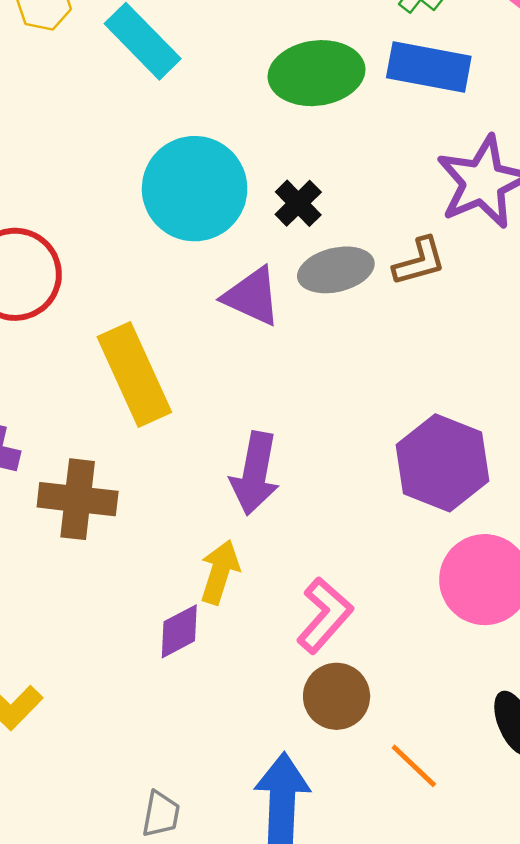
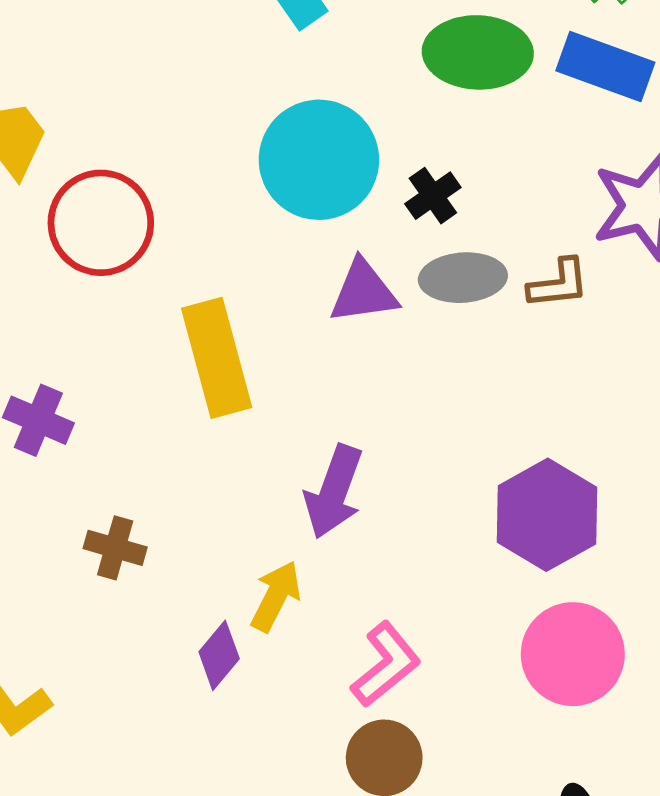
purple triangle: (252, 296) -> (364, 292), turned -42
brown cross: (78, 499) -> (115, 548), moved, size x0.7
purple diamond: (179, 631) -> (219, 655), turned -32

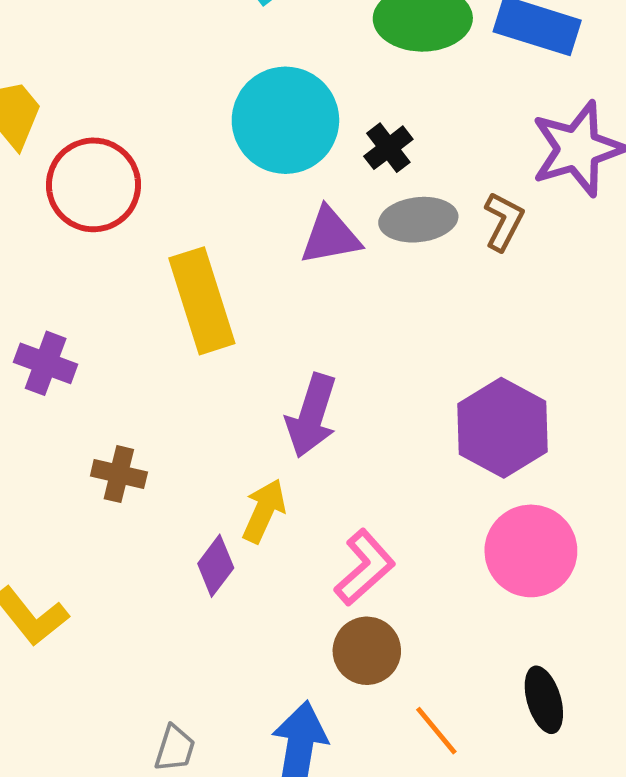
brown L-shape: (558, 284) -> (504, 221), turned -54

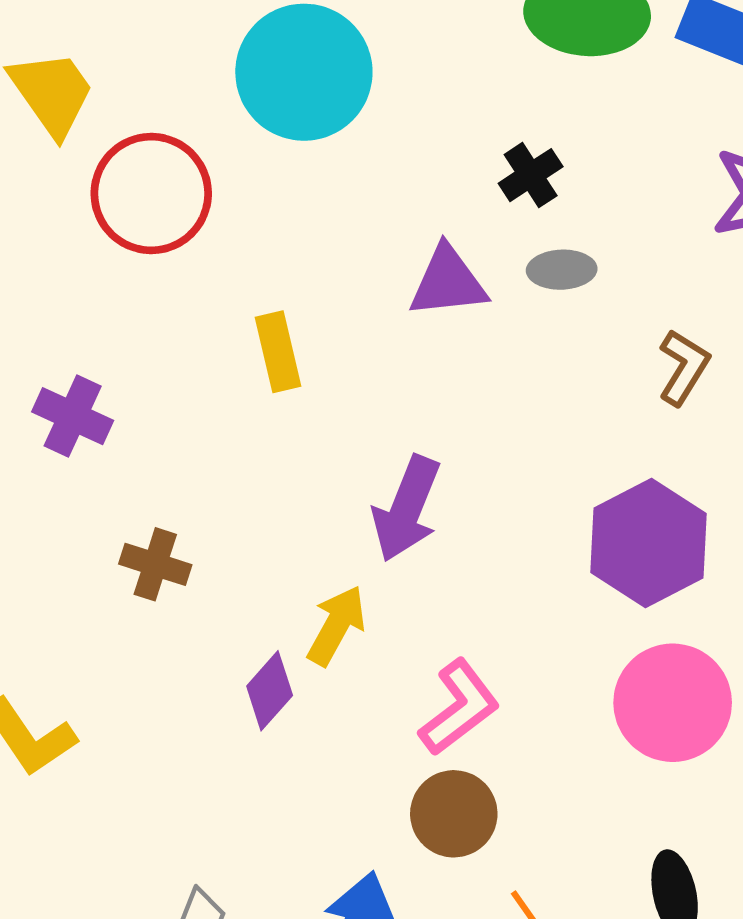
cyan circle: (285, 120) -> (304, 72), moved
gray ellipse: (418, 220) -> (562, 270), size x0.7
brown L-shape: (504, 221) -> (684, 367), moved
yellow rectangle: (202, 301) -> (278, 352), size x0.6

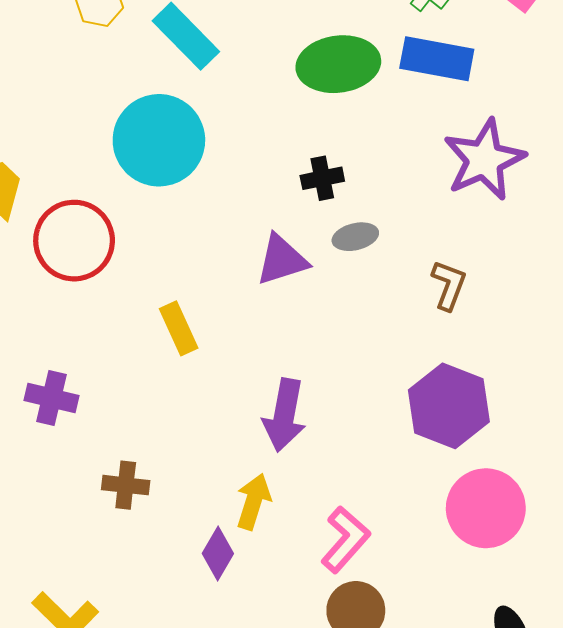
black cross: (531, 175) -> (322, 178), turned 33

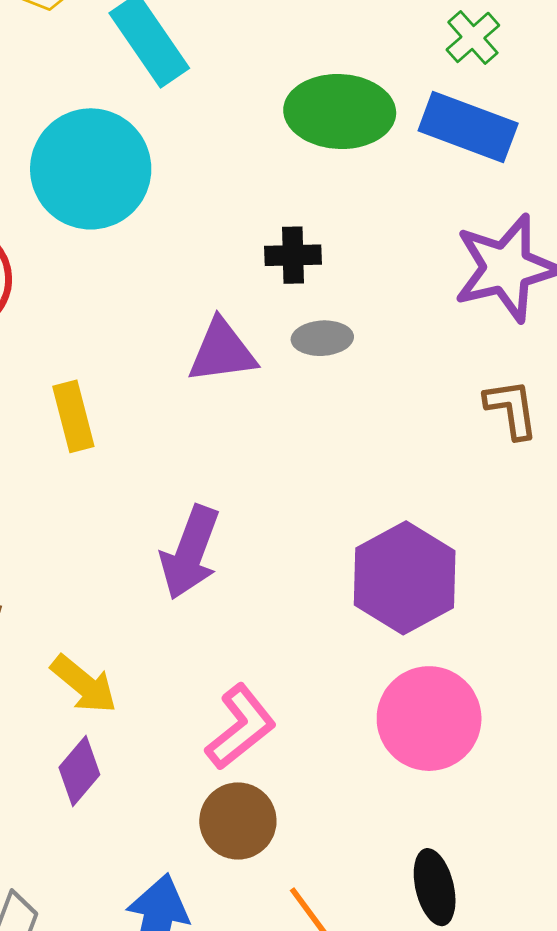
brown L-shape: (449, 285) -> (511, 409), moved, turned -39
yellow arrow: (253, 502) -> (84, 684), moved, turned 102
purple diamond: (218, 554) -> (79, 771), moved

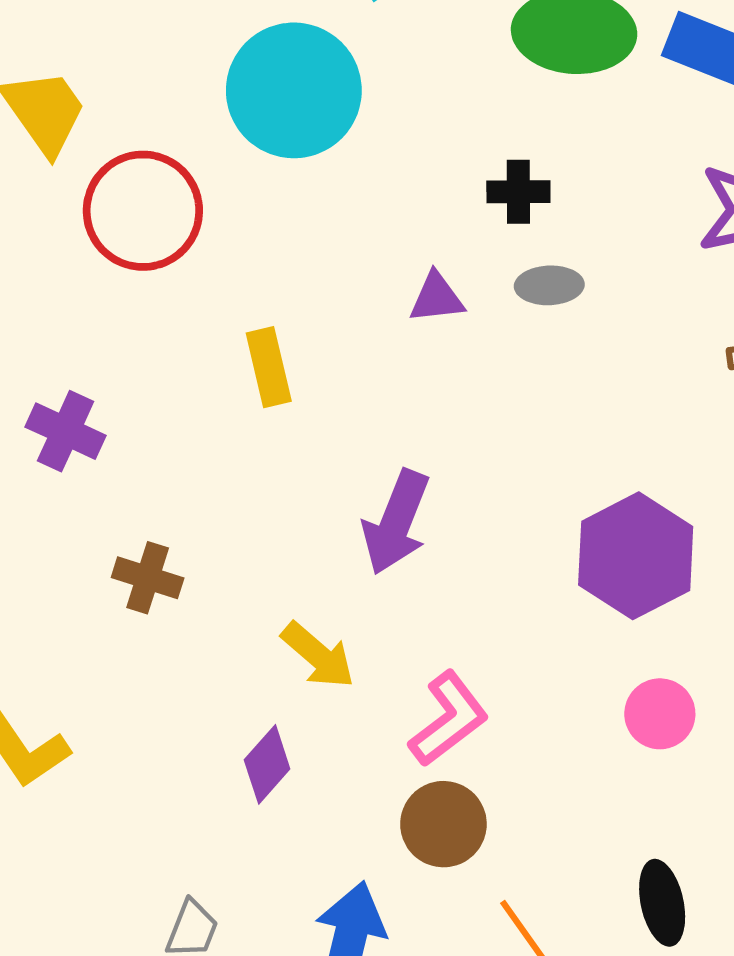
purple triangle: (222, 351) -> (437, 298), size x0.7
yellow arrow: (84, 684) -> (318, 655), moved
pink circle: (429, 719) -> (660, 714), size x0.6

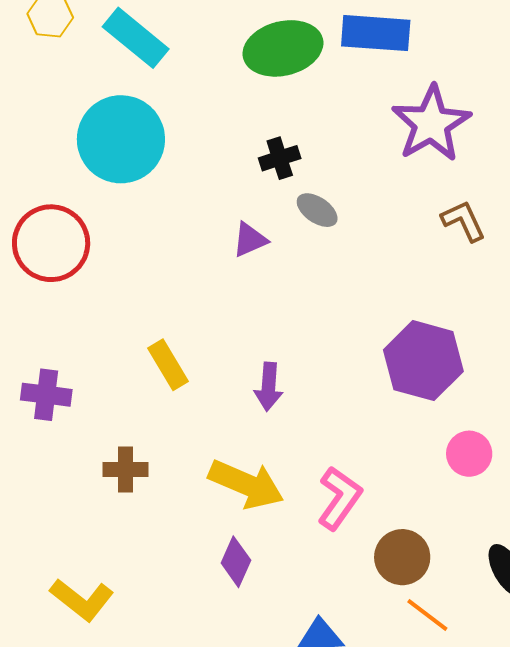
gray ellipse: (549, 285) -> (317, 210), turned 54
yellow rectangle: (269, 367) -> (168, 365), moved
purple arrow: (396, 522) -> (269, 387), size x0.7
yellow arrow: (318, 655) -> (246, 484), size x1.4
brown circle: (443, 824) -> (402, 557), moved

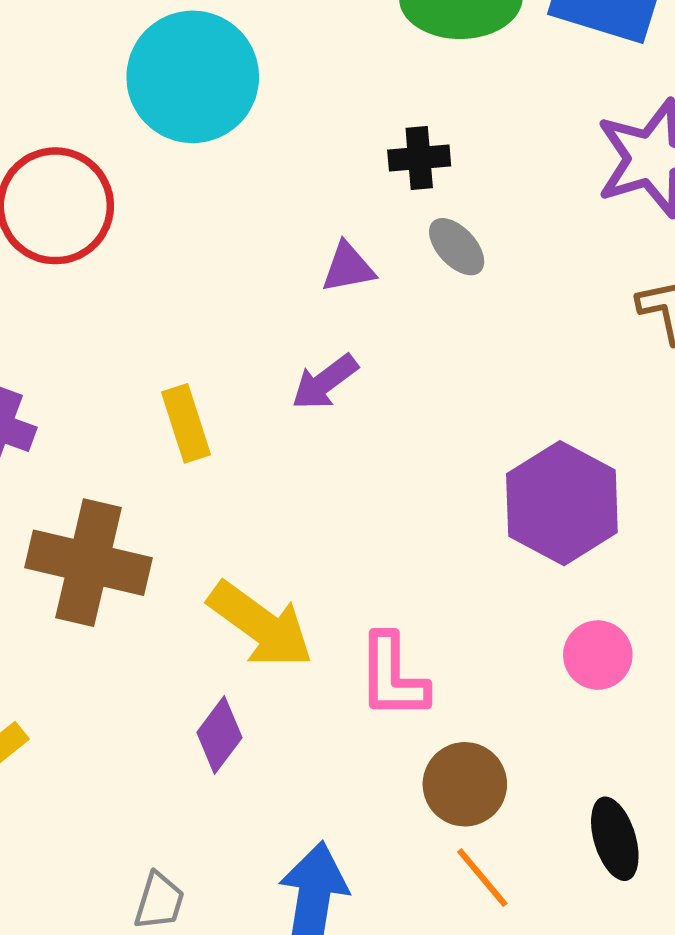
purple arrow: (269, 387) -> (325, 382), moved, turned 36
brown cross: (126, 469) -> (89, 563), size x1.8
pink L-shape: (339, 498) -> (393, 677), turned 132

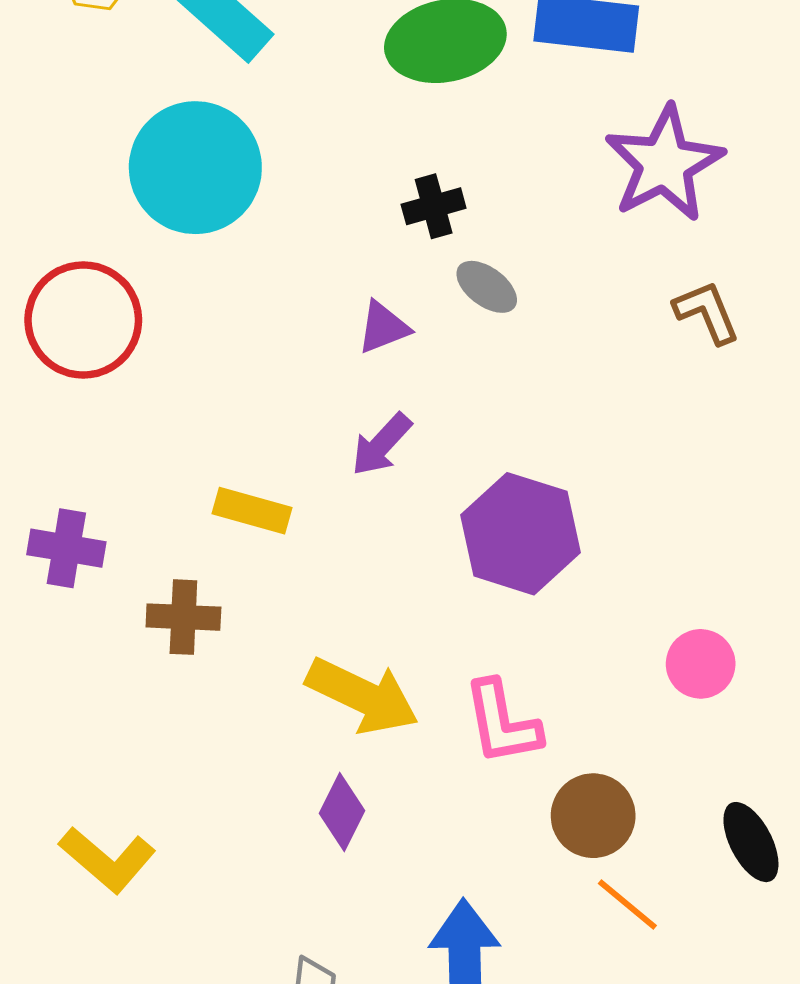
yellow rectangle: (186, 423) -> (252, 511), turned -46
purple hexagon: (562, 503) -> (520, 534), moved
brown cross: (89, 563) -> (183, 617), moved, size x0.6

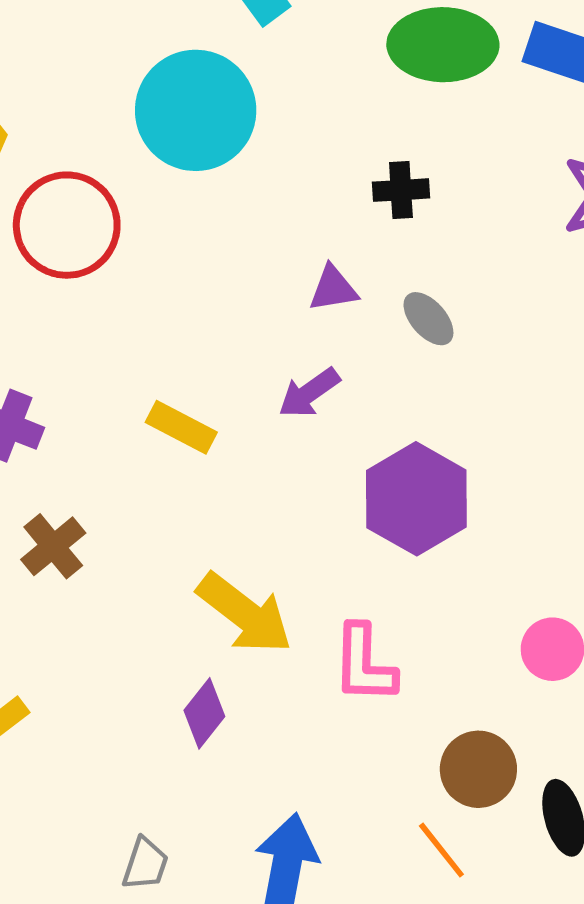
gray ellipse: (487, 287) -> (428, 319), moved
brown cross: (183, 617) -> (53, 546), moved, turned 36
brown circle: (593, 816) -> (478, 769), moved

